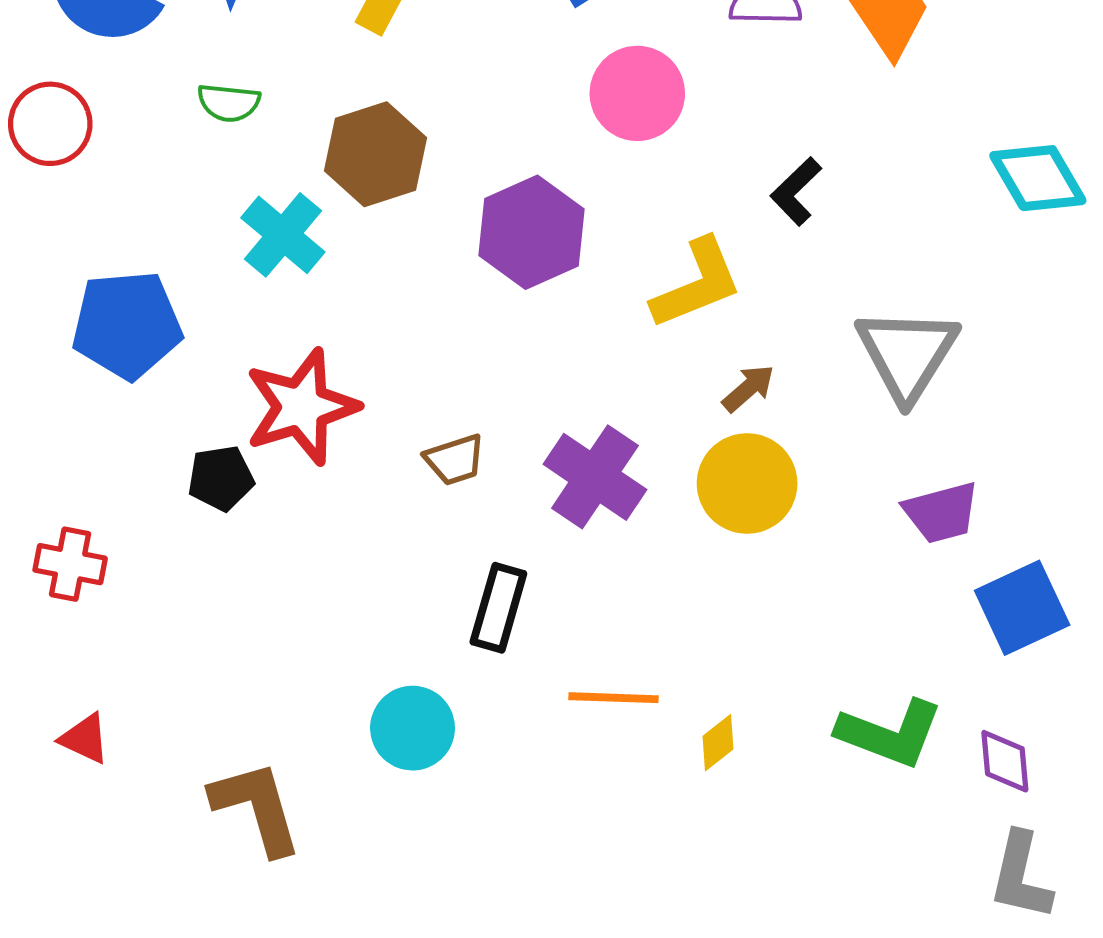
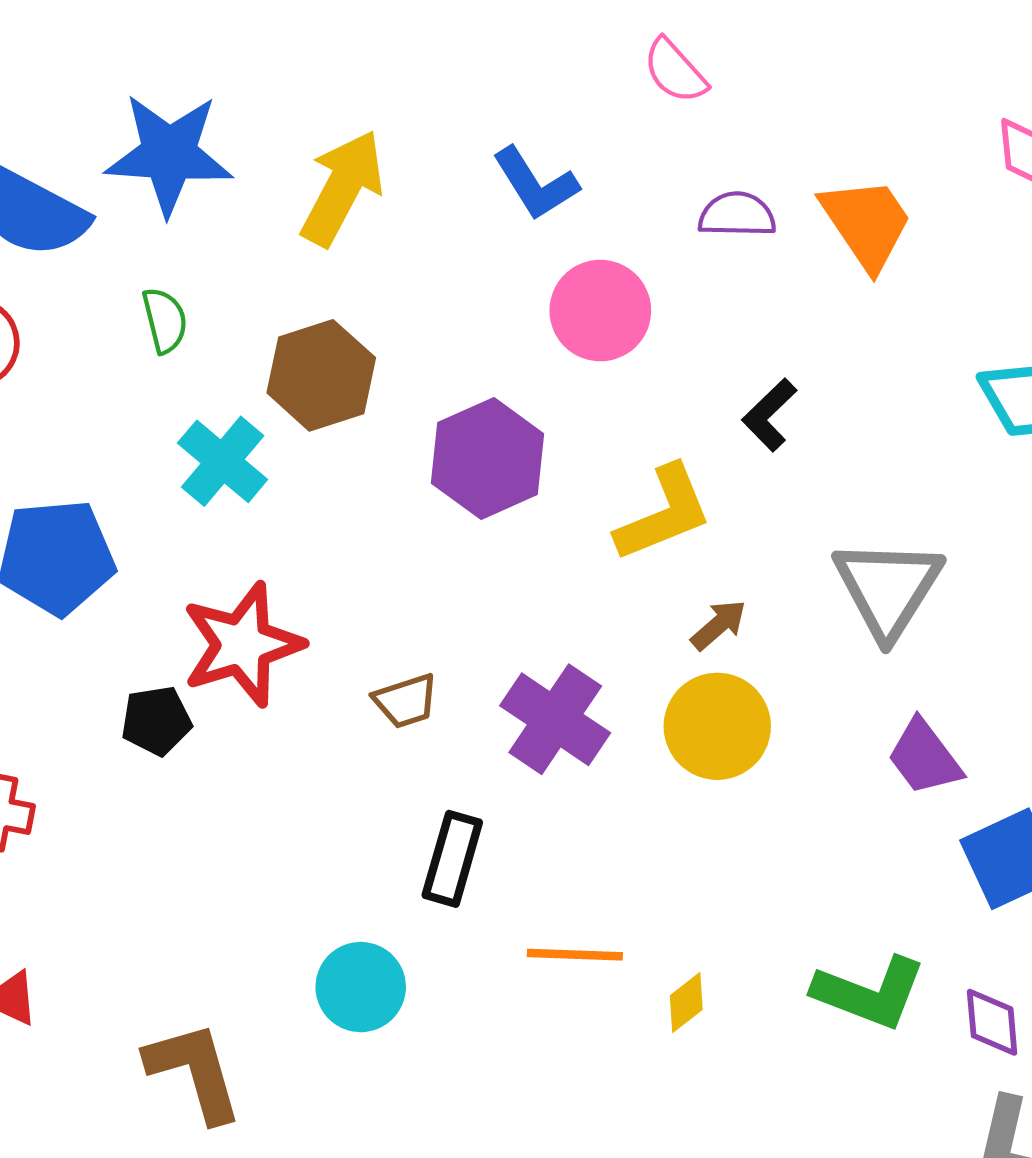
green semicircle: (229, 103) -> (165, 320), turned -110
purple trapezoid: (941, 513) -> (924, 757), turned 68

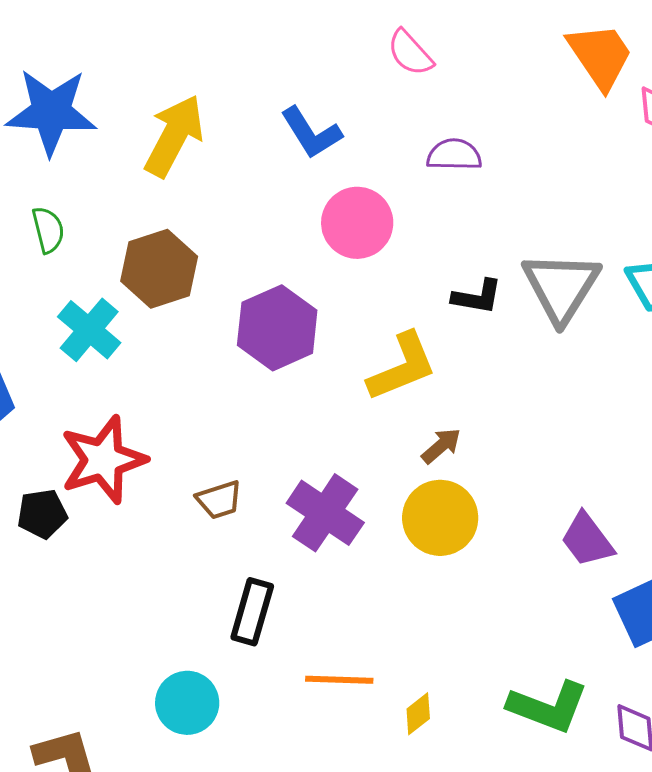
orange trapezoid: (867, 223) -> (600, 56), moved
black L-shape: (769, 415) -> (477, 297), turned -126
gray triangle: (888, 588) -> (561, 287), moved

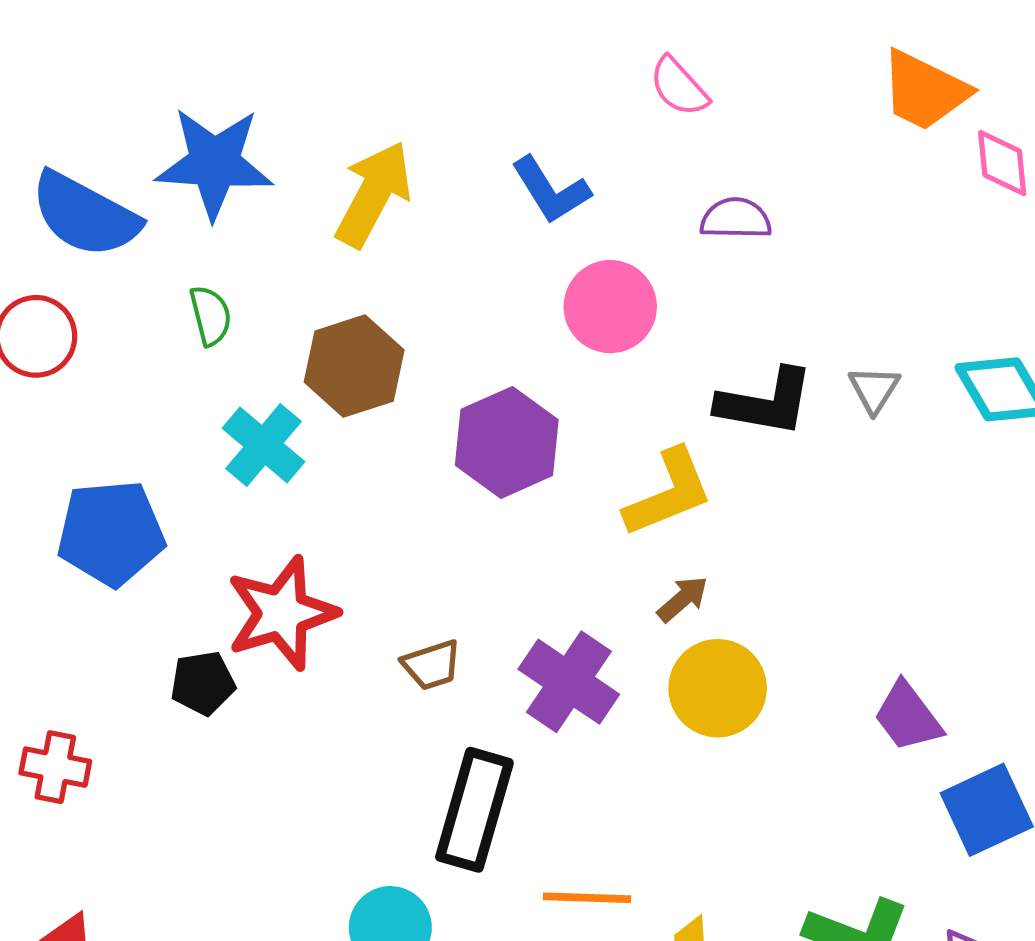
orange trapezoid: (600, 56) -> (925, 91), turned 150
gray triangle: (561, 287) -> (874, 389), size x0.5
black L-shape: (477, 297) -> (765, 402), size x1.5
brown arrow: (441, 446) -> (683, 599), moved
black rectangle: (252, 612) -> (474, 810), size x1.4

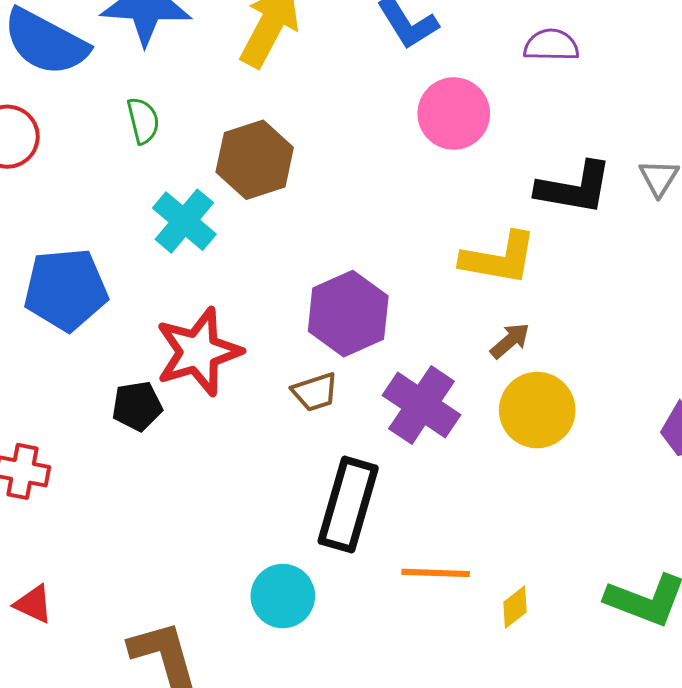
purple hexagon: (507, 442) -> (348, 314), moved
yellow L-shape: (668, 493) -> (499, 258), turned 32

